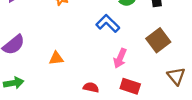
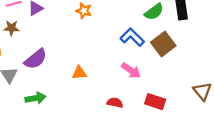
brown square: (158, 40) -> (163, 44), moved
pink arrow: (120, 58) -> (131, 70), moved, turned -78

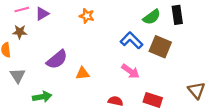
brown square: (163, 44) -> (160, 47), turned -30
purple semicircle: (36, 59) -> (57, 60), moved

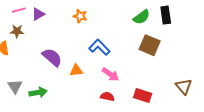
blue L-shape: (131, 40) -> (99, 47), moved
purple semicircle: (57, 60) -> (52, 57), turned -100
pink arrow: (130, 71) -> (110, 74), moved
gray triangle: (18, 75) -> (15, 86), moved

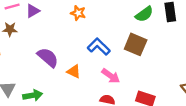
brown square: (150, 45) -> (136, 44), moved
orange triangle: (76, 70) -> (74, 72), turned 32

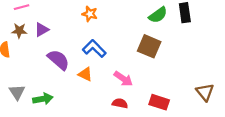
purple triangle: (33, 11) -> (42, 30), moved
blue L-shape: (99, 47) -> (94, 49), moved

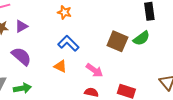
green semicircle: (158, 15) -> (141, 38), moved
purple semicircle: (58, 60) -> (21, 56), moved

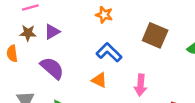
brown square: (117, 41) -> (155, 35), moved
pink arrow: (94, 70) -> (141, 85), turned 60

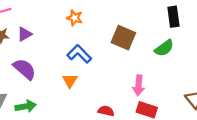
orange triangle: (99, 80) -> (70, 81), turned 35
pink arrow: (141, 85) -> (139, 85), moved

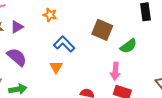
orange star: (75, 18) -> (50, 15), moved
green semicircle: (164, 48) -> (128, 46), moved

